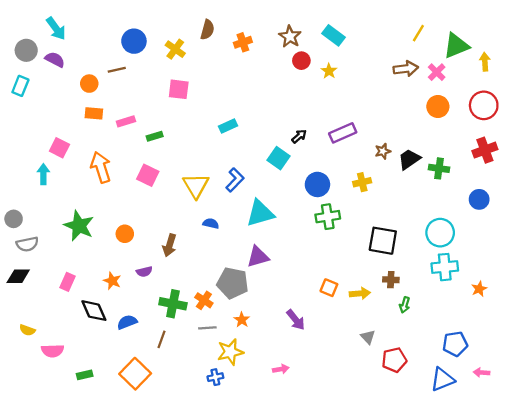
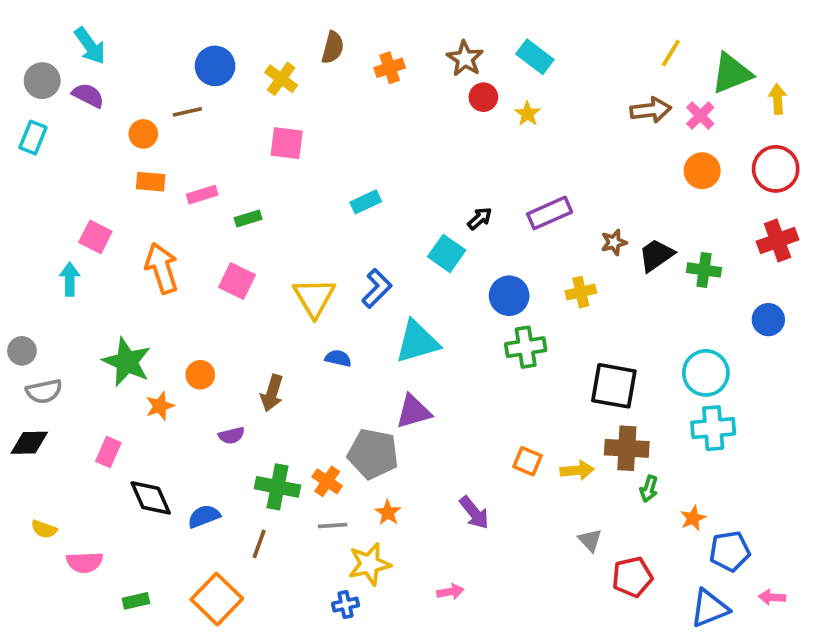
brown cross: (391, 280) -> (627, 448), size x1.6
orange star: (112, 281) -> (160, 406), moved, turned 30
orange star: (479, 289) -> (693, 518), moved

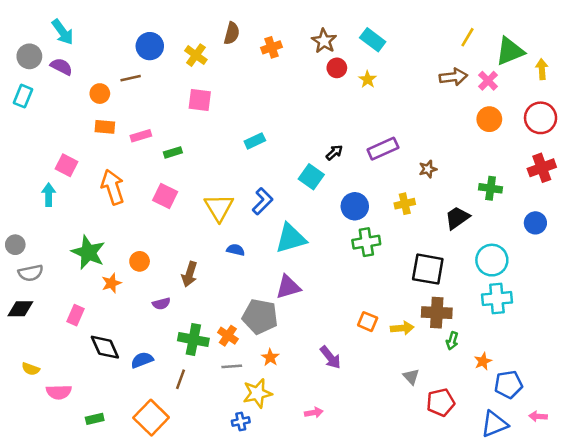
black trapezoid: (656, 255) -> (457, 218), moved

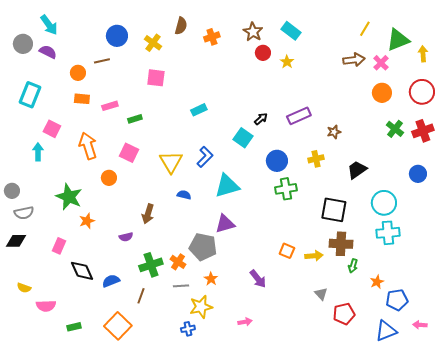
cyan rectangle: (23, 96) -> (30, 95), moved, size x1.4
green cross: (491, 188) -> (395, 129), moved, turned 30
orange circle: (140, 261) -> (109, 178), moved
green cross: (193, 340) -> (151, 265), turned -30

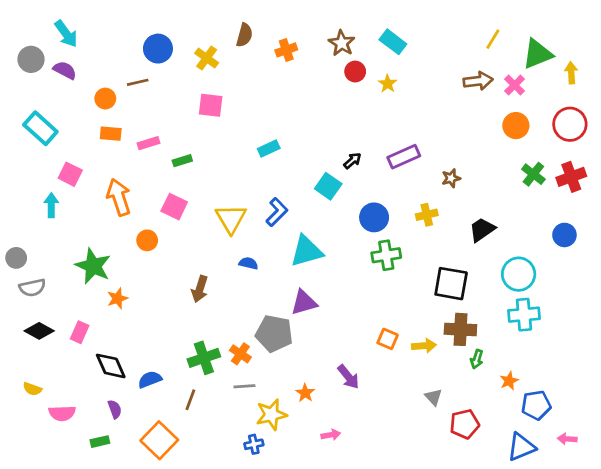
cyan rectangle: (30, 95) -> (40, 128), turned -70
purple semicircle: (126, 237) -> (115, 409), moved, turned -96
black diamond: (16, 241) -> (39, 331), moved, turned 30
orange star: (211, 279) -> (305, 393), moved

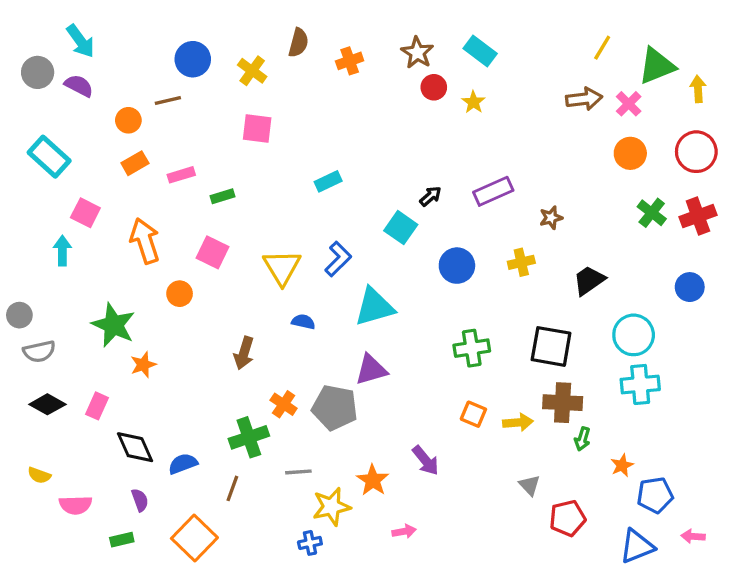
orange rectangle: (111, 134) -> (135, 163), turned -35
green cross: (386, 255) -> (472, 348), moved
orange cross: (240, 354) -> (284, 404), moved
orange star: (305, 393) -> (373, 480), size x1.4

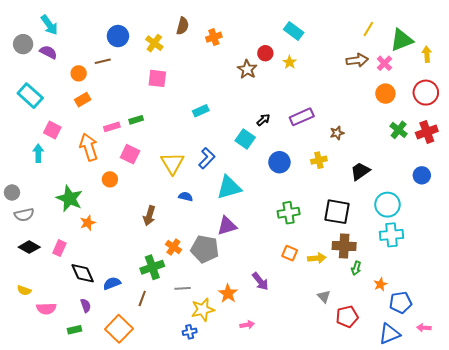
brown star: (417, 53) -> (247, 69), moved
pink rectangle: (181, 175) -> (112, 127), moved

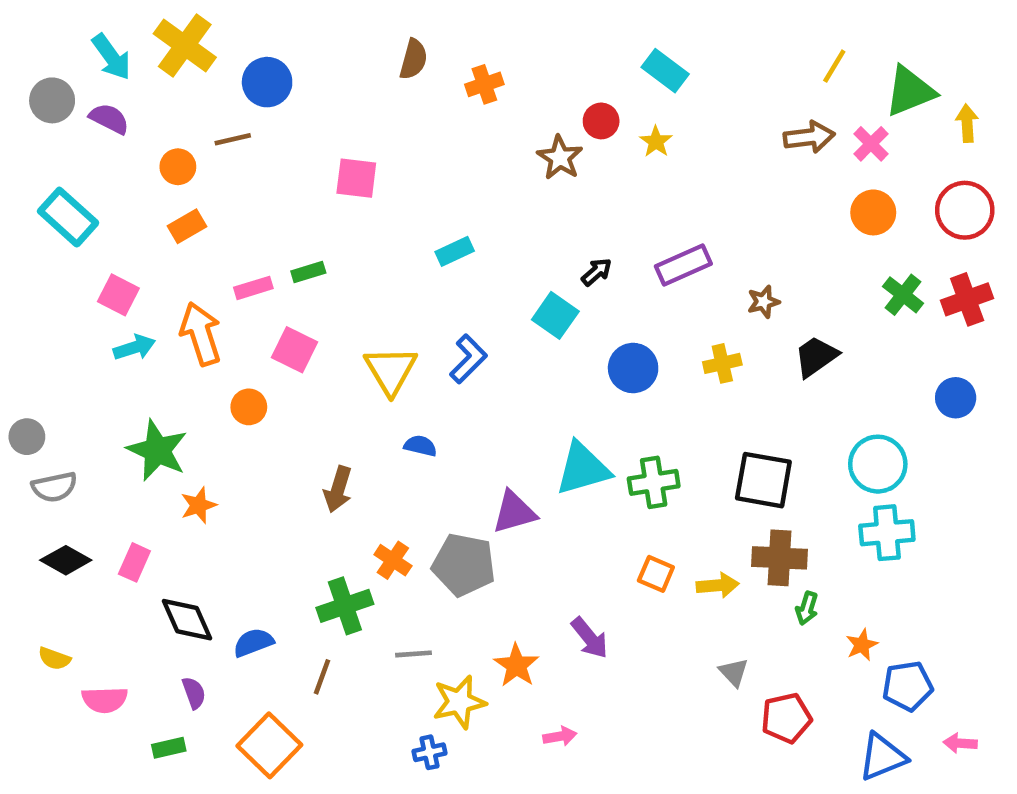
yellow cross: (154, 43) -> (185, 45), moved, size x1.5
cyan arrow: (38, 153) -> (134, 347), moved, turned 72
black trapezoid: (360, 171) -> (816, 357), moved
cyan triangle: (229, 187) -> (583, 469), moved

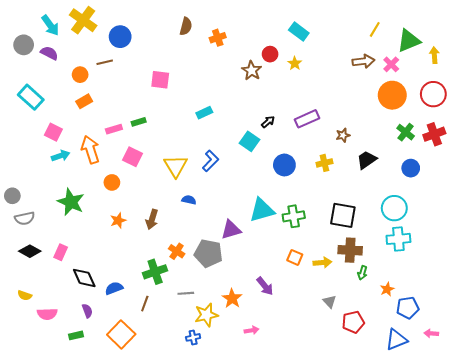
orange circle: (873, 212) -> (392, 95), size x1.4
blue circle: (956, 398) -> (411, 168), moved
orange star: (198, 505) -> (118, 220), moved

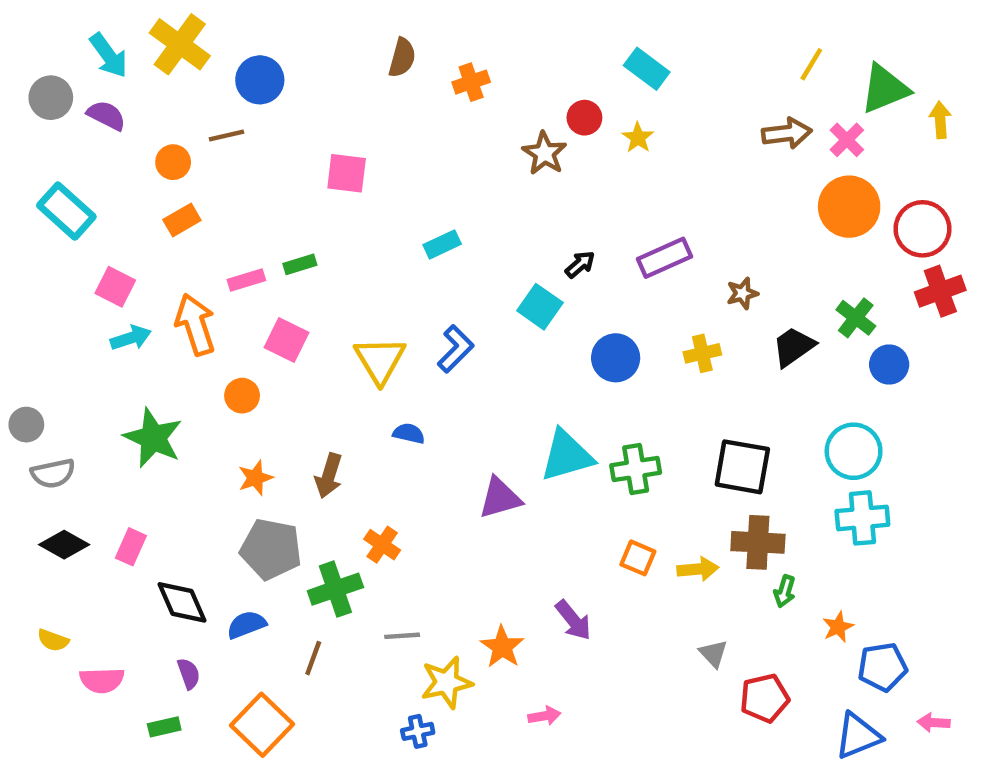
red circle: (433, 94) -> (922, 229), moved
green cross: (406, 132) -> (856, 318), moved
gray pentagon: (208, 253) -> (271, 549), moved

